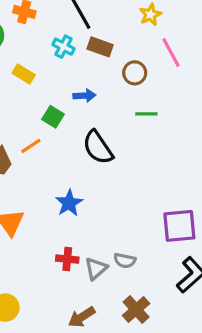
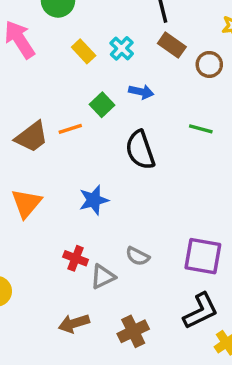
cyan cross: (63, 47) -> (122, 48), moved
brown circle: (135, 73) -> (209, 64), moved
gray semicircle: (125, 261) -> (138, 256), moved

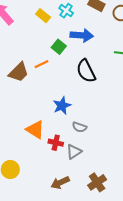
blue arrow: (141, 92) -> (82, 35), size x1.5
orange triangle: (26, 203) -> (35, 130), moved, turned -30
gray semicircle: (138, 256) -> (79, 127), moved

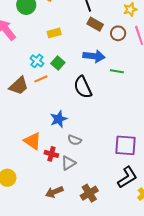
cyan cross: (66, 11) -> (37, 61), moved
yellow rectangle: (43, 16) -> (54, 33), moved, turned -56
blue arrow: (82, 35) -> (94, 56), moved

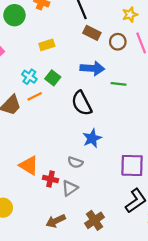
blue star: (59, 119) -> (92, 138), moved

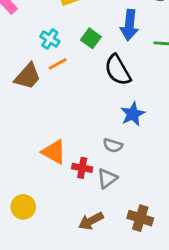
blue arrow: (92, 68) -> (129, 25), turned 95
green square: (53, 78) -> (91, 38), moved
brown cross: (94, 220) -> (140, 218), turned -36

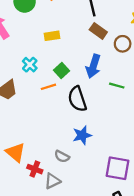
orange line: (58, 64) -> (48, 87), moved

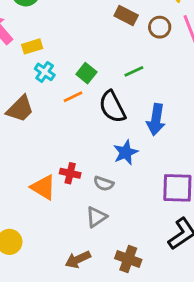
yellow rectangle: (52, 36) -> (32, 46), moved
blue arrow: (93, 66) -> (156, 120), moved
green line: (117, 86) -> (134, 71), moved, turned -32
red cross: (35, 169) -> (70, 173), moved

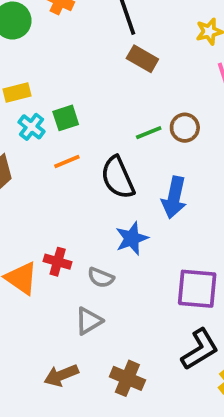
brown circle: (160, 27) -> (185, 128), moved
green square: (86, 73) -> (66, 118), moved, turned 30

